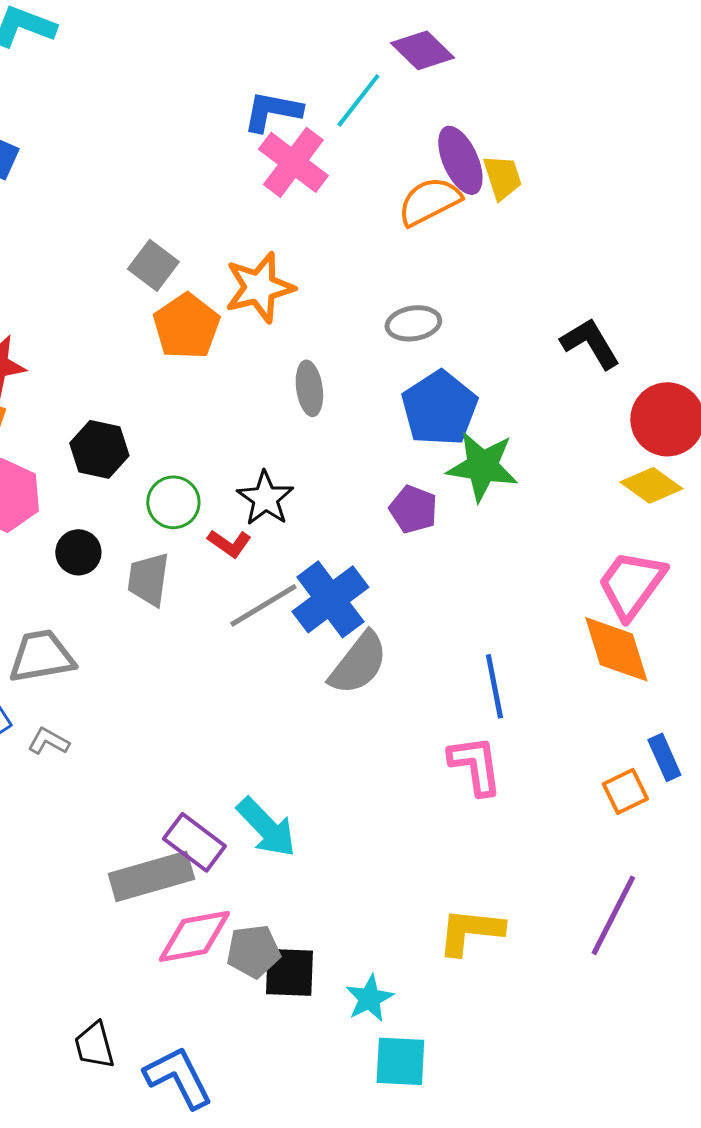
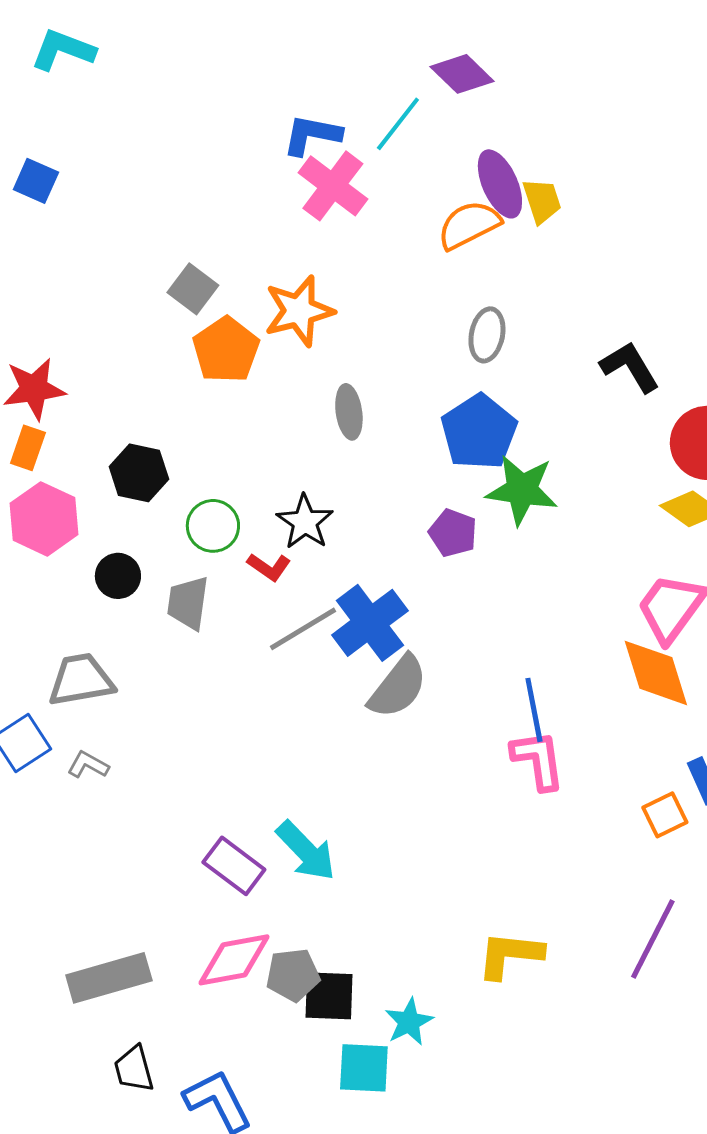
gray ellipse: (413, 323) -> (487, 335), moved, turned -70
pink L-shape: (475, 765) -> (538, 760), moved
gray rectangle: (151, 876) -> (109, 978), moved
cyan square: (400, 1061) -> (364, 1068), moved

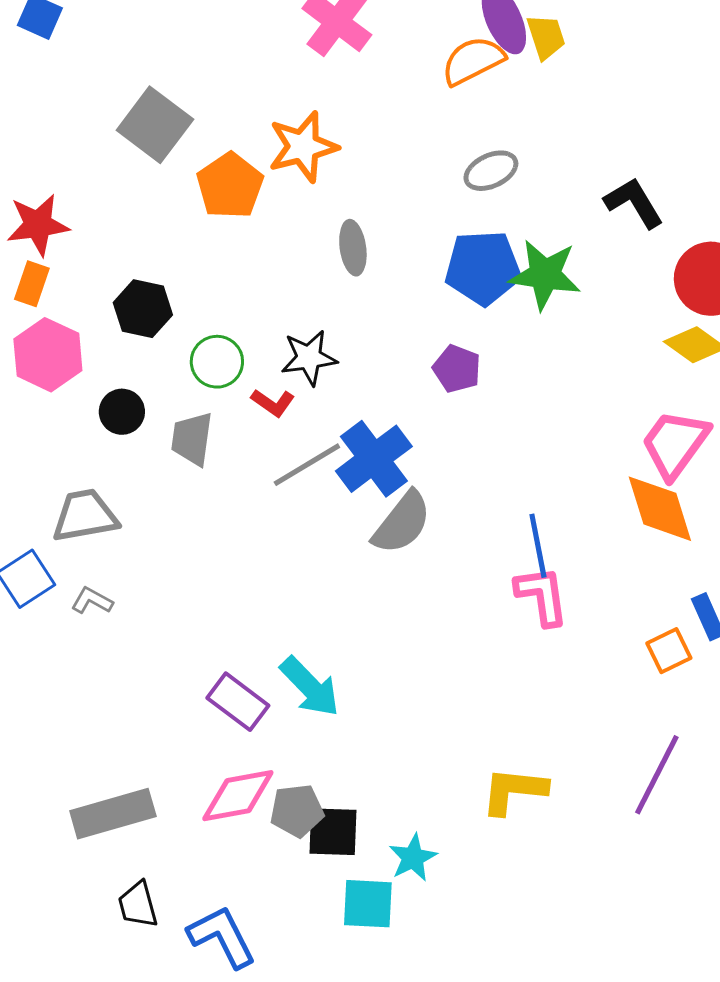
gray square: (193, 289) -> (155, 125), moved, size x1.5
gray ellipse: (487, 335) -> (491, 171), turned 54
blue pentagon: (479, 432) -> (483, 268), turned 30
green star: (522, 490) -> (545, 275), moved
black star: (305, 522) -> (309, 358), turned 30

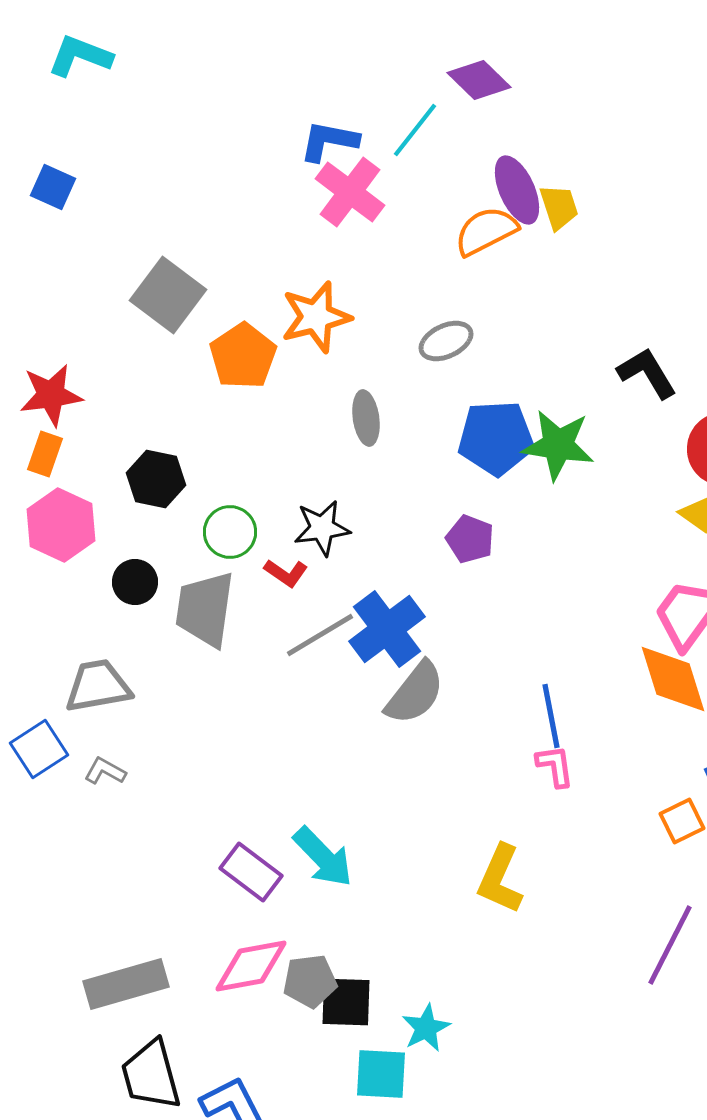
gray ellipse: (491, 171) -> (446, 341), moved
gray trapezoid: (192, 439) -> (205, 609), size x1.4
pink L-shape: (542, 596) -> (555, 766), size x0.7
yellow L-shape: (514, 791) -> (500, 879), moved, turned -72
black trapezoid: (138, 905) -> (151, 1075), size x1.5

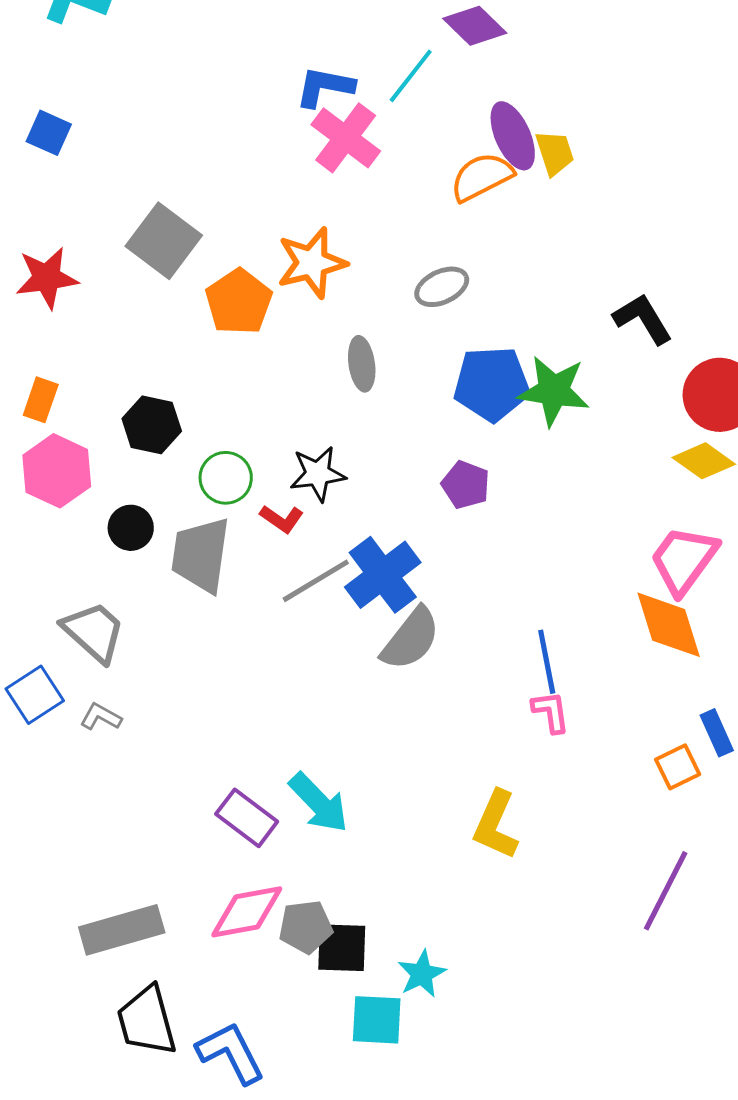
red star: (51, 395) -> (47, 278), moved
gray trapezoid: (98, 686) -> (94, 632), turned 52

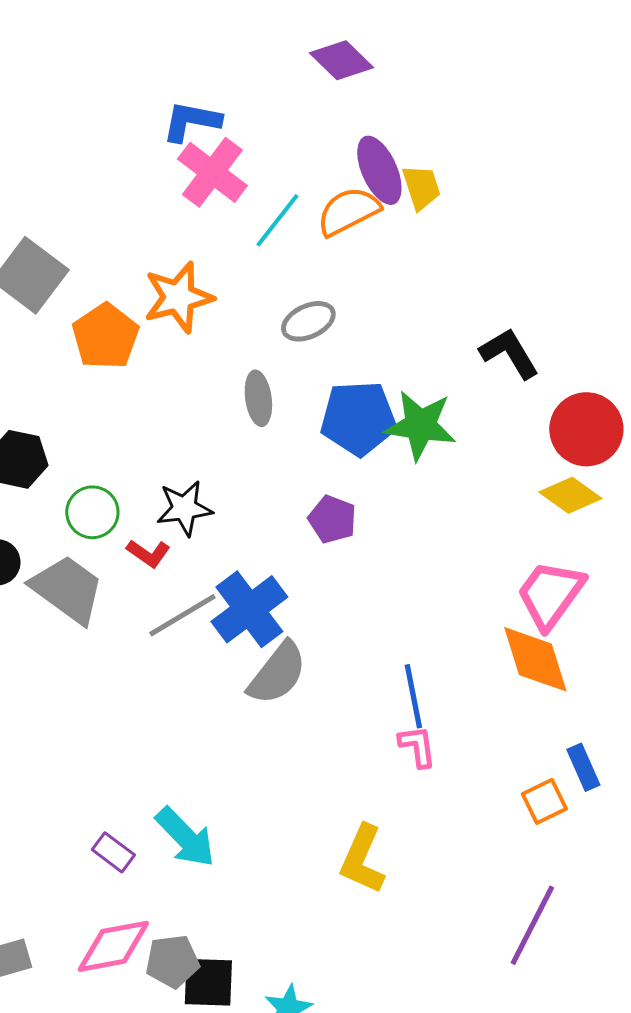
cyan line: (411, 76) -> (277, 220), moved
gray ellipse: (362, 364) -> (258, 398), moved
gray trapezoid: (201, 555) -> (67, 589), turned 118
purple rectangle: (247, 818) -> (113, 852), size x0.7

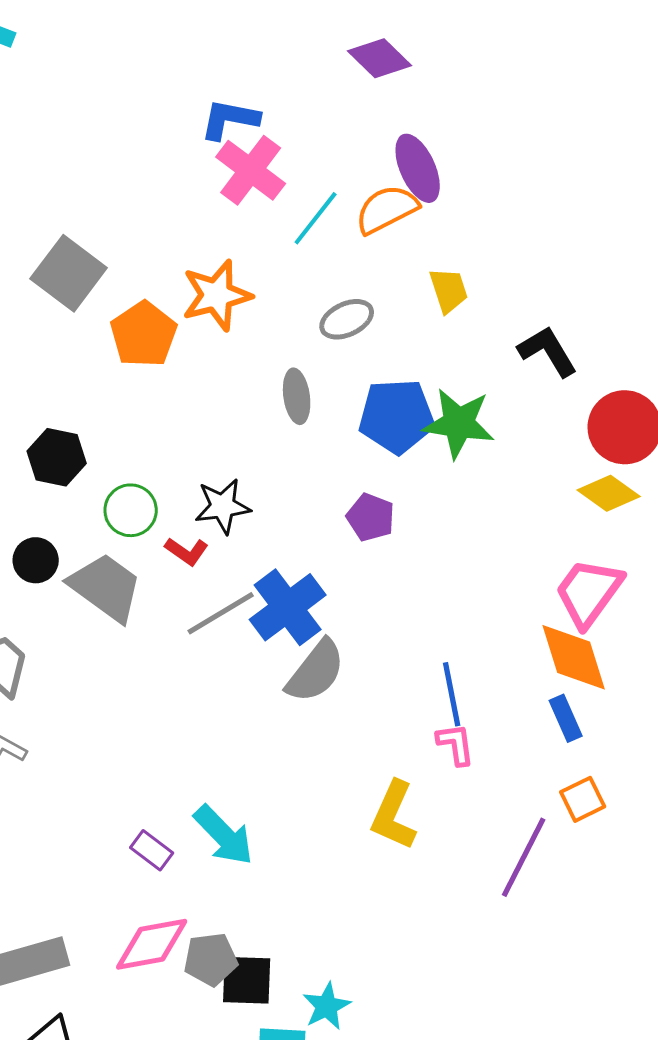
yellow trapezoid: (421, 187) -> (449, 290), moved
blue rectangle: (583, 767) -> (566, 718), moved
yellow L-shape: (362, 859) -> (394, 815), moved
purple line: (532, 925) -> (524, 857), moved

